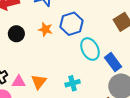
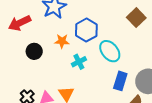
blue rectangle: (113, 62) -> (120, 81), moved, turned 66
cyan cross: (73, 83) -> (79, 62), moved

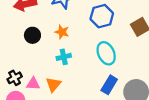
blue hexagon: (86, 30) -> (102, 16), moved
cyan cross: (79, 62) -> (64, 57), moved

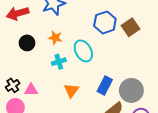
blue hexagon: (102, 16) -> (105, 22), moved
cyan ellipse: (106, 53) -> (83, 51), moved
orange triangle: (53, 84) -> (71, 90), moved

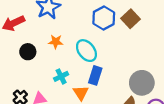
cyan cross: (59, 62) -> (61, 76), moved
blue rectangle: (105, 86) -> (95, 75), moved

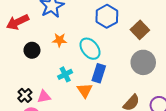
brown square: (131, 19) -> (140, 30), moved
gray circle: (142, 83) -> (143, 62), moved

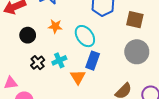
brown square: (140, 30) -> (135, 20), turned -36
black cross: (25, 95) -> (38, 63), moved
pink triangle: (44, 97) -> (11, 83), moved

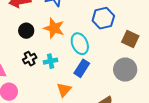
orange star: (55, 26) -> (54, 28), size x1.5
orange triangle: (78, 77) -> (64, 90), moved

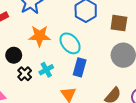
black circle: (26, 31) -> (14, 55), moved

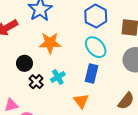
cyan ellipse: (70, 43) -> (96, 47), moved

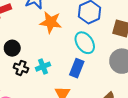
orange star: (50, 43) -> (51, 22), moved
black cross: (36, 82) -> (21, 68), turned -32

